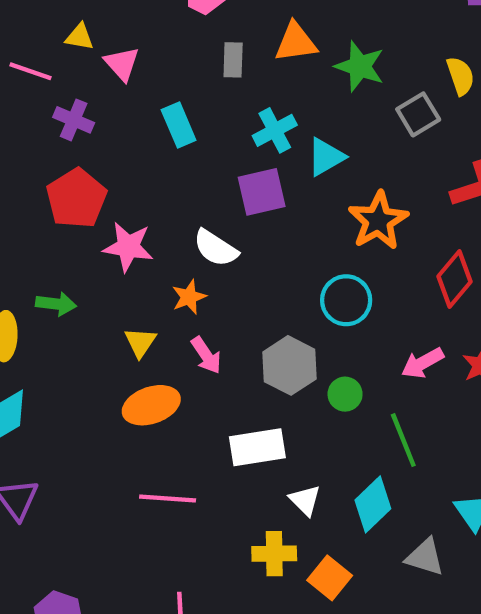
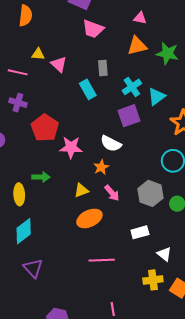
gray rectangle: (233, 60) -> (103, 68), moved
purple cross: (74, 120) -> (18, 103), moved
yellow triangle: (140, 342) -> (81, 190), turned 42
white rectangle: (257, 447) -> (140, 232), size x0.7

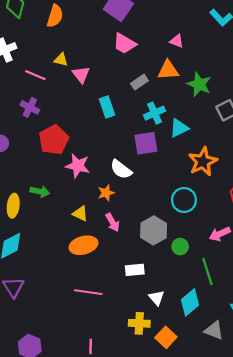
gray rectangle: (103, 68) -> (139, 82), moved, turned 49
yellow triangle: (81, 190) -> (80, 214), turned 35

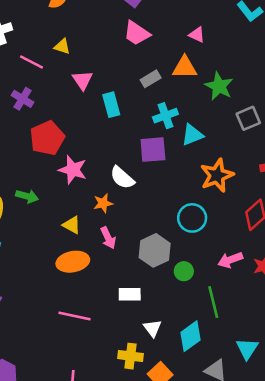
pink triangle: (81, 75) -> (82, 80), moved

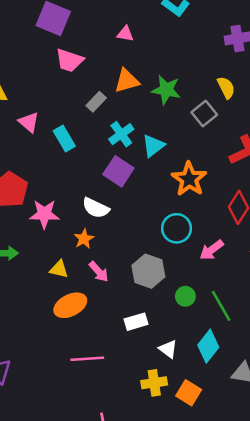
pink triangle: (197, 35) -> (125, 34), moved
purple square: (153, 150) -> (118, 171), turned -36
pink arrow: (230, 260) -> (212, 250), moved
green circle: (184, 271) -> (185, 296), moved

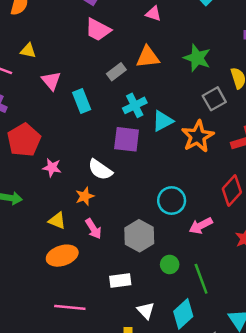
green star: (166, 90) -> (197, 58), moved
purple square: (118, 171) -> (127, 139), turned -36
orange star: (189, 179) -> (198, 136), moved
pink star: (44, 214) -> (52, 168), size x0.7

